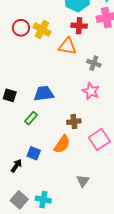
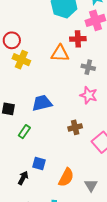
red cross: (79, 26) -> (78, 39), moved
yellow cross: (42, 29) -> (21, 60), moved
green rectangle: (31, 118) -> (24, 132), moved
orange semicircle: (62, 144) -> (66, 177), moved

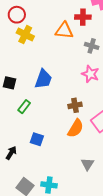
blue trapezoid: (42, 103) -> (43, 79), turned 120
orange semicircle: (66, 177) -> (76, 128), moved
black arrow: (23, 178) -> (11, 153), moved

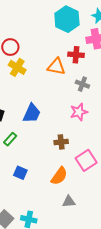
pink star: (90, 74) -> (79, 112), turned 30
orange semicircle: (76, 128) -> (59, 176), moved
gray triangle: (87, 164) -> (69, 202), turned 48

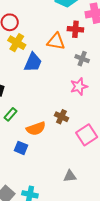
blue trapezoid: (32, 113) -> (33, 62), moved
brown cross: (61, 142) -> (61, 117), turned 32
orange semicircle: (59, 176) -> (36, 129), moved, turned 36

